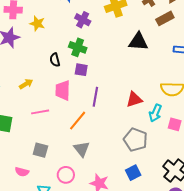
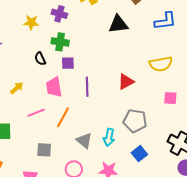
yellow star: (37, 24) -> (31, 23), moved
cyan arrow: (155, 113) -> (109, 137), moved
orange line: (78, 121) -> (63, 117), moved

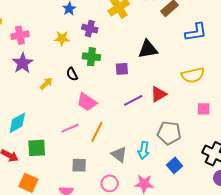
black triangle: (118, 24) -> (148, 49), moved
purple square: (68, 63) -> (122, 69), moved
pink trapezoid: (54, 87) -> (87, 102), turned -45
purple line: (87, 87) -> (133, 100), moved, turned 66
yellow arrow: (17, 88) -> (46, 84), moved

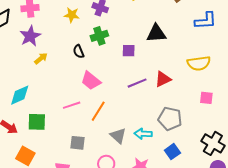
green cross: (91, 57) -> (99, 36), turned -30
yellow arrow: (46, 84) -> (41, 58), moved
cyan arrow: (144, 150) -> (143, 134), turned 78

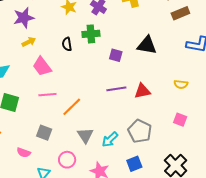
yellow semicircle: (199, 63) -> (181, 84), size x0.6
pink trapezoid: (91, 81) -> (42, 66), moved
cyan arrow: (143, 134) -> (110, 139), turned -60

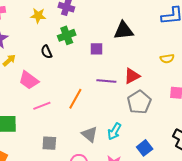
purple line: (116, 89) -> (106, 81), turned 30
orange line: (72, 107) -> (75, 99), moved
gray pentagon: (140, 131) -> (139, 102), moved, turned 30

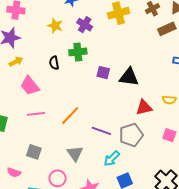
black triangle: (124, 31) -> (129, 77), moved
red triangle: (132, 76) -> (144, 107), moved
purple line: (106, 81) -> (101, 131), moved
cyan arrow: (114, 131) -> (112, 159), moved

